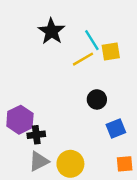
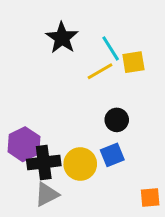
blue square: (116, 128) -> (112, 155), moved
black cross: (36, 135) -> (44, 162), size x1.5
yellow circle: (70, 164) -> (80, 164), moved

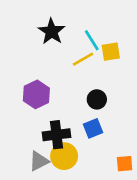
purple hexagon: (24, 144) -> (36, 94), moved
black cross: (44, 162) -> (57, 135), moved
yellow circle: (80, 164) -> (64, 156), moved

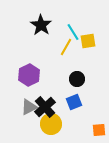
yellow line: (83, 59) -> (66, 47), turned -30
black cross: (57, 135) -> (45, 107), turned -35
gray triangle: (39, 161) -> (29, 107), moved

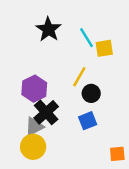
yellow line: (66, 47) -> (79, 77), moved
black cross: (45, 107) -> (46, 112), moved
yellow circle: (51, 124) -> (33, 147), moved

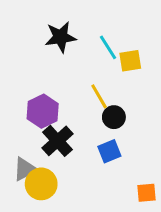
black star: (48, 29) -> (60, 37), turned 30
yellow line: (79, 77) -> (99, 96), turned -60
gray triangle: (34, 127) -> (25, 169), moved

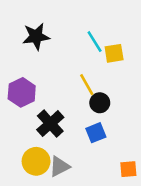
black star: (60, 37) -> (36, 36), moved
purple hexagon: (43, 111) -> (22, 92), moved
gray triangle: (25, 169) -> (59, 167), moved

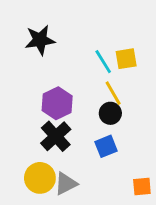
cyan line: (95, 42) -> (103, 62), moved
yellow line: (87, 85) -> (113, 93), moved
purple hexagon: (22, 92) -> (57, 103), moved

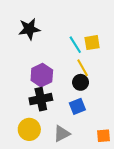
black cross: (56, 136) -> (41, 99), turned 30
gray triangle: (66, 184) -> (62, 134), moved

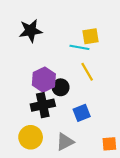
yellow square: (92, 43) -> (91, 36), moved
cyan line: (75, 45) -> (79, 47), turned -48
black circle: (81, 82) -> (61, 87), moved

